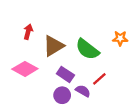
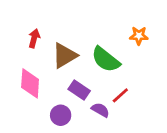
orange star: (120, 38) -> (139, 36), moved
pink diamond: (25, 69) -> (30, 83), turned 65
purple circle: (62, 95) -> (61, 115), moved

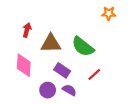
orange star: (139, 36) -> (109, 13), moved
brown triangle: (65, 56) -> (51, 43), turned 30
purple semicircle: (100, 110) -> (69, 90), moved

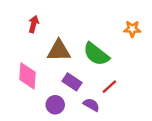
orange star: (109, 13) -> (132, 29), moved
red arrow: (27, 30) -> (34, 24), moved
purple semicircle: (69, 90) -> (91, 105), moved

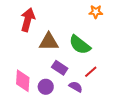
red arrow: (34, 24) -> (28, 20), size x1.6
orange star: (132, 29) -> (96, 12), moved
pink diamond: (27, 76) -> (23, 81), moved

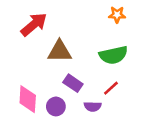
red arrow: (28, 20) -> (34, 24), turned 35
green semicircle: (80, 45) -> (113, 55), moved, turned -50
purple semicircle: (76, 87) -> (93, 106), turned 152

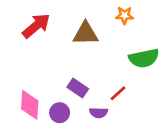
brown triangle: (60, 51) -> (86, 34), moved
green semicircle: (113, 55) -> (144, 58), moved

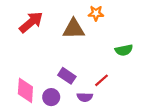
orange star: (124, 15) -> (96, 13), moved
green semicircle: (144, 58) -> (124, 50), size x0.7

